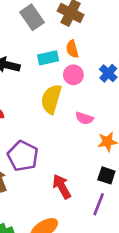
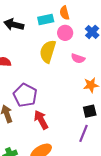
pink semicircle: (84, 118) -> (78, 58), moved
black square: (106, 175) -> (90, 111), turned -32
red arrow: (62, 187) -> (41, 120), moved

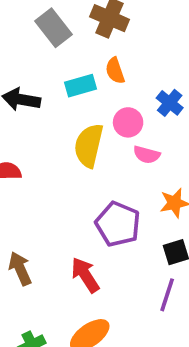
pink circle: (65, 33) -> (128, 122), moved
purple pentagon: (25, 95) -> (118, 224), moved

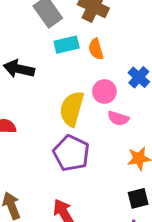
cyan rectangle: (81, 86) -> (67, 45), moved
purple pentagon: (118, 224) -> (71, 153), moved

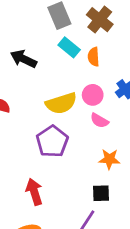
cyan rectangle: (67, 45) -> (69, 47), turned 40
yellow semicircle: (72, 109) -> (61, 103), turned -136

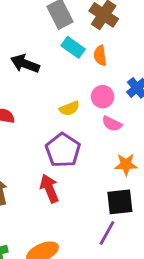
yellow semicircle: (61, 103) -> (69, 108), size x0.6
red arrow: (34, 192) -> (49, 189), moved
black square: (101, 193) -> (120, 202), size x1.4

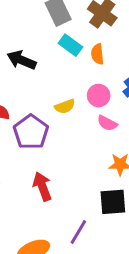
purple pentagon: (63, 150) -> (31, 132), moved
purple line: (107, 233) -> (78, 232), moved

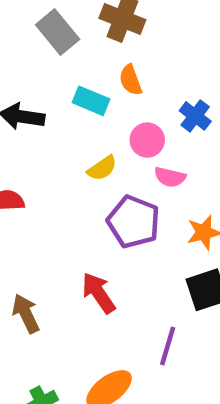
cyan rectangle: (70, 45) -> (91, 101), moved
purple pentagon: (31, 132) -> (134, 222), moved

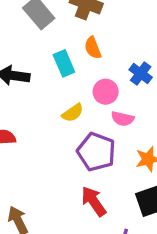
cyan rectangle: (91, 101) -> (64, 63), turned 45
red arrow: (99, 293) -> (94, 201), moved

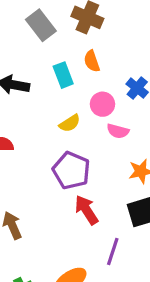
purple pentagon: (96, 152) -> (71, 170), moved

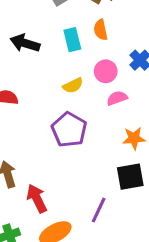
pink semicircle: (118, 131) -> (117, 98), turned 138
red arrow: (86, 210) -> (37, 198), moved

